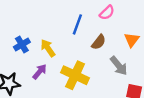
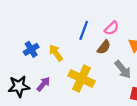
pink semicircle: (107, 13) -> (112, 28), moved
purple arrow: (40, 72) -> (43, 84), moved

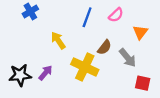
brown semicircle: (104, 47) -> (104, 47), moved
blue cross: (31, 49) -> (30, 11), moved

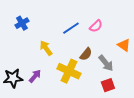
blue line: (87, 17) -> (71, 28), turned 36
orange triangle: (140, 32) -> (124, 45), moved, turned -32
red square: (143, 83) -> (108, 85), moved, turned -32

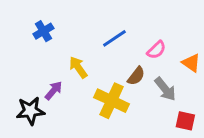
pink semicircle: (96, 26) -> (156, 50), moved
purple arrow: (35, 76) -> (54, 91), moved
red square: (108, 85) -> (185, 121), moved, turned 32

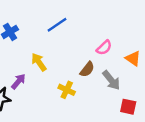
blue line: (114, 38) -> (57, 25), moved
yellow cross: (112, 101) -> (67, 90), size x0.6

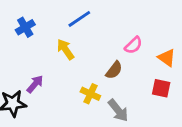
yellow arrow: (39, 62) -> (65, 49), moved
gray arrow: (111, 80) -> (118, 110), moved
red square: (128, 107) -> (161, 88), moved

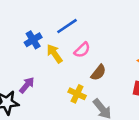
blue cross: (25, 27) -> (33, 40), moved
pink semicircle: (133, 45) -> (82, 50), moved

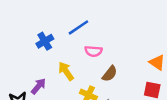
pink semicircle: (82, 50) -> (93, 51), turned 49
yellow arrow: (54, 54) -> (66, 71), moved

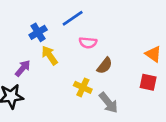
yellow arrow: (66, 71) -> (50, 55), moved
purple arrow: (39, 86) -> (23, 68), moved

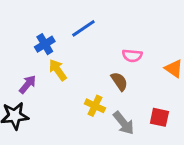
pink semicircle: (88, 43) -> (132, 56), moved
brown semicircle: (105, 66) -> (119, 81), turned -72
red square: (148, 82) -> (159, 117), moved

